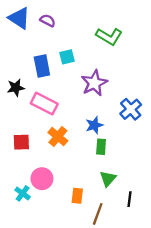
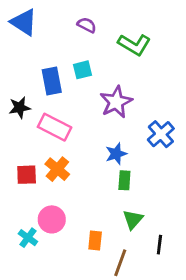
purple semicircle: (48, 20) -> (87, 25), moved
orange cross: (58, 137) -> (57, 169), moved

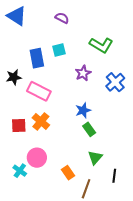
green L-shape: (134, 45) -> (101, 45), moved
purple star: (116, 102) -> (83, 73), size x0.7
blue cross: (161, 134) -> (115, 82), moved
green rectangle: (124, 180) -> (89, 129), turned -40
orange rectangle: (95, 240) -> (68, 173), turned -40

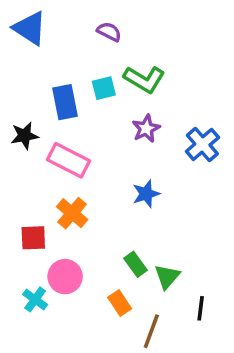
green L-shape: (101, 45) -> (144, 79), moved
red square: (19, 125) -> (33, 238), moved
green rectangle: (89, 129) -> (135, 264), moved

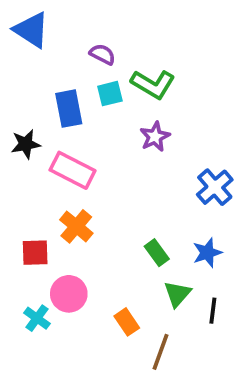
purple semicircle: (109, 32) -> (102, 54), moved
blue cross: (202, 144) -> (215, 187), moved
blue star: (146, 194) -> (207, 253), moved
green rectangle: (135, 264) -> (157, 253), moved
black line: (201, 308) -> (213, 311), moved

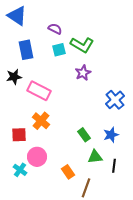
blue rectangle: (69, 109) -> (26, 50), moved
green triangle: (177, 294) -> (95, 157), turned 42

